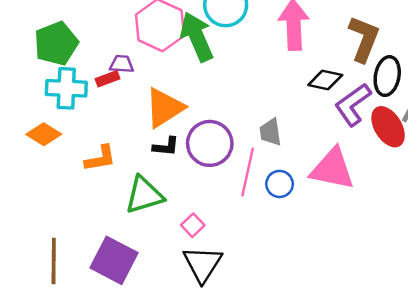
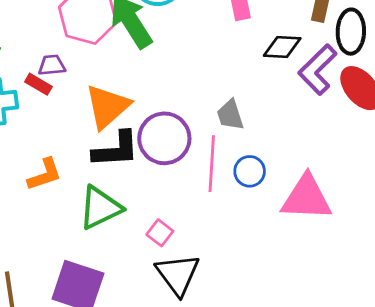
red rectangle: (107, 79) -> (38, 84), turned 60
black L-shape: (166, 147) -> (116, 150), size x1.6
pink triangle: (332, 169) -> (306, 198), moved

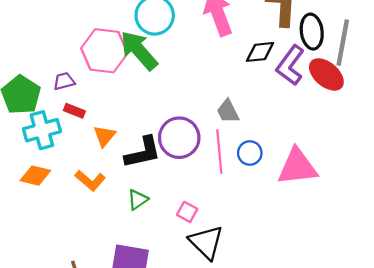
purple trapezoid: (52, 65) -> (64, 81), moved
orange triangle: (107, 107) -> (104, 136), moved, size x0.6
orange L-shape: (45, 174) -> (90, 181), turned 68
green triangle: (100, 208) -> (138, 200), size x0.6

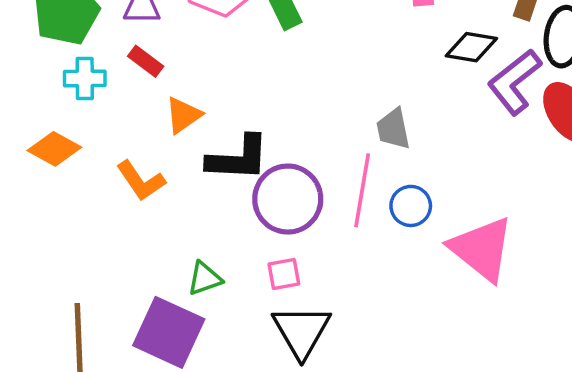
cyan cross: (42, 130) -> (85, 78), size x0.7
purple circle: (179, 138) -> (288, 199), moved
pink triangle: (297, 167) -> (482, 249), turned 30
green triangle: (138, 200) -> (205, 279), moved
pink square: (187, 212) -> (284, 274), turned 36

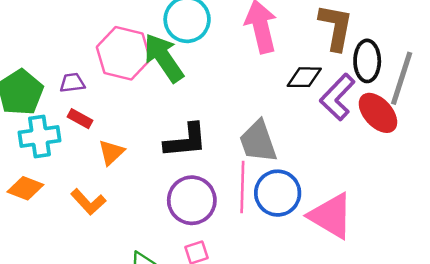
cyan cross: (85, 78) -> (40, 136), size x1.4
gray trapezoid: (393, 129) -> (258, 141), size x1.5
black L-shape: (238, 158) -> (186, 141), moved
blue circle: (411, 206) -> (278, 193), size x1.6

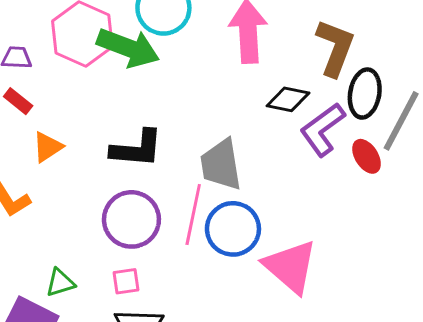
green arrow: (164, 58) -> (128, 48), turned 135
red ellipse: (378, 113) -> (367, 156), size x0.7

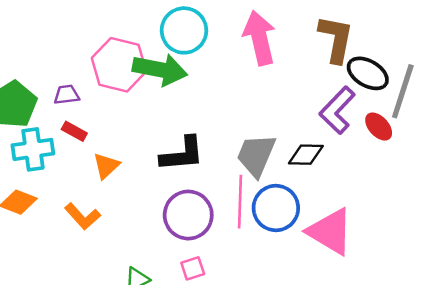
black ellipse: (365, 94) -> (368, 73), turned -60
black diamond: (288, 99) -> (306, 155), moved
gray trapezoid: (221, 165) -> (256, 155), turned 42

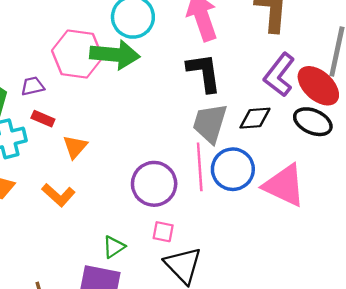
black ellipse: (368, 73) -> (313, 122), moved
red ellipse: (379, 127) -> (318, 86), size x1.6
black L-shape: (182, 154) -> (204, 73), moved, turned -87
pink square: (193, 268) -> (163, 232), turned 35

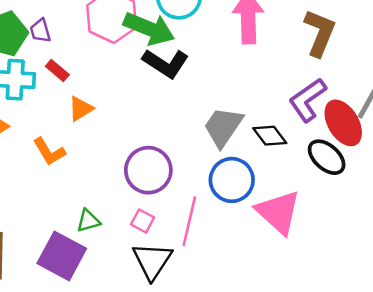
black L-shape: (204, 73) -> (166, 63), moved, turned 114
purple trapezoid: (33, 86) -> (40, 31), moved, turned -110
black diamond: (255, 118) -> (270, 136), turned 40
pink line: (200, 167) -> (189, 221), moved

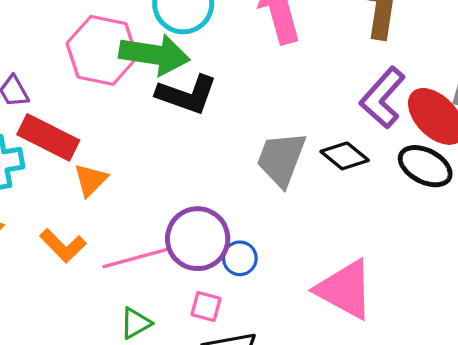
red rectangle: (57, 70) -> (48, 137), size x1.8
blue circle: (232, 180) -> (240, 258), moved, size x0.6
pink triangle: (278, 212) -> (345, 290), moved
pink line: (189, 221) -> (136, 258), moved, turned 75

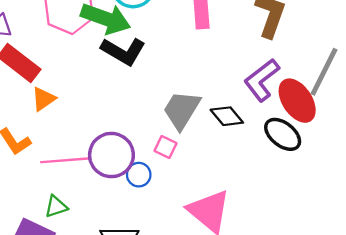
pink square: (206, 306) -> (165, 147), moved

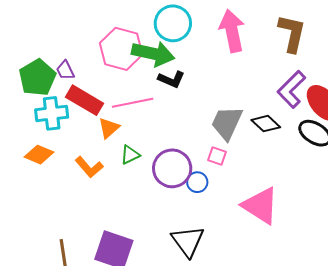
black L-shape: (123, 51) -> (171, 79), size x0.7
pink line: (65, 160) -> (133, 103), moved
green triangle: (56, 207) -> (130, 155), moved

